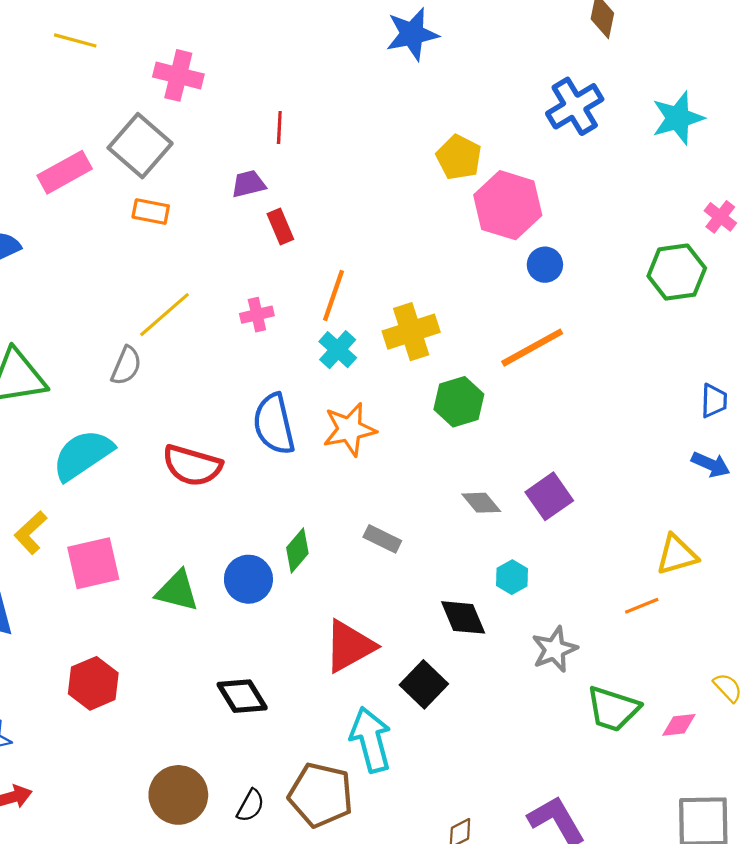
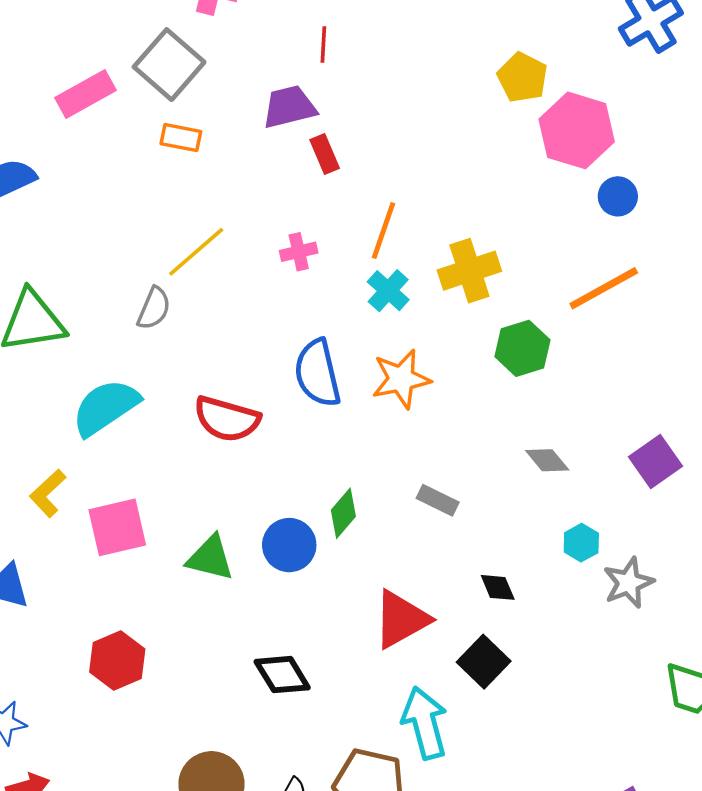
purple trapezoid: (248, 184) -> (289, 107), size x1.4
purple square: (549, 496) -> (656, 461), moved
black diamond: (463, 617) -> (498, 587), moved, size x0.7
gray star: (555, 649) -> (628, 583), moved

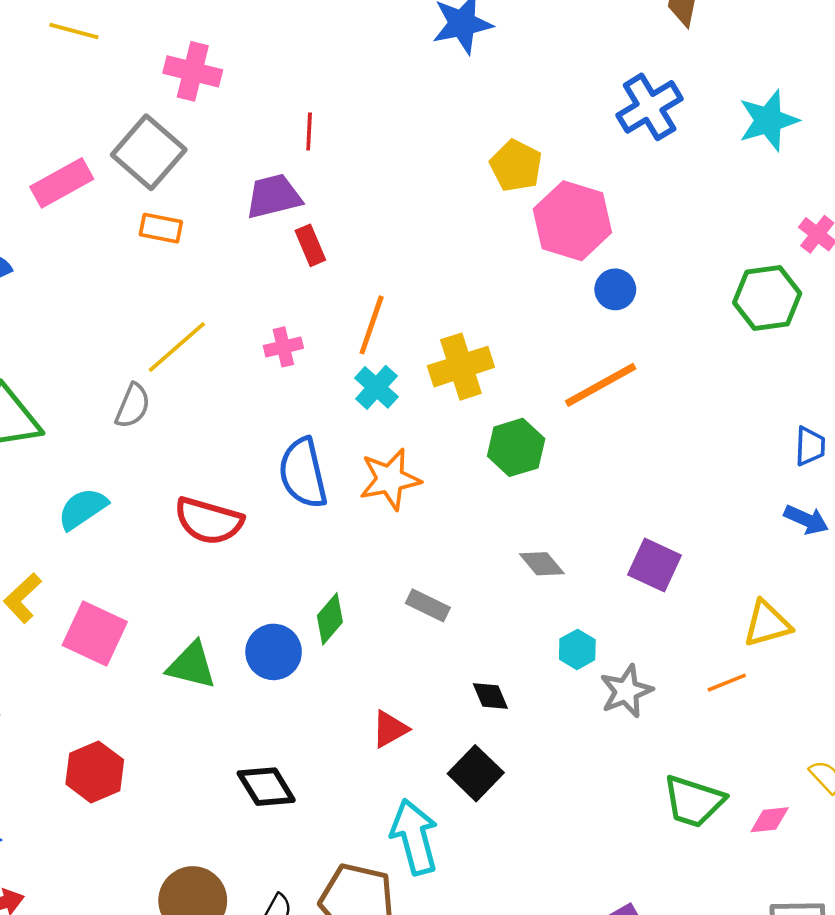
cyan semicircle: (105, 407) -> (83, 509), size x0.7
purple square: (656, 461) -> (654, 565), turned -30
pink square: (117, 527) -> (95, 634), turned 38
red triangle: (401, 619) -> (390, 729), size x0.6

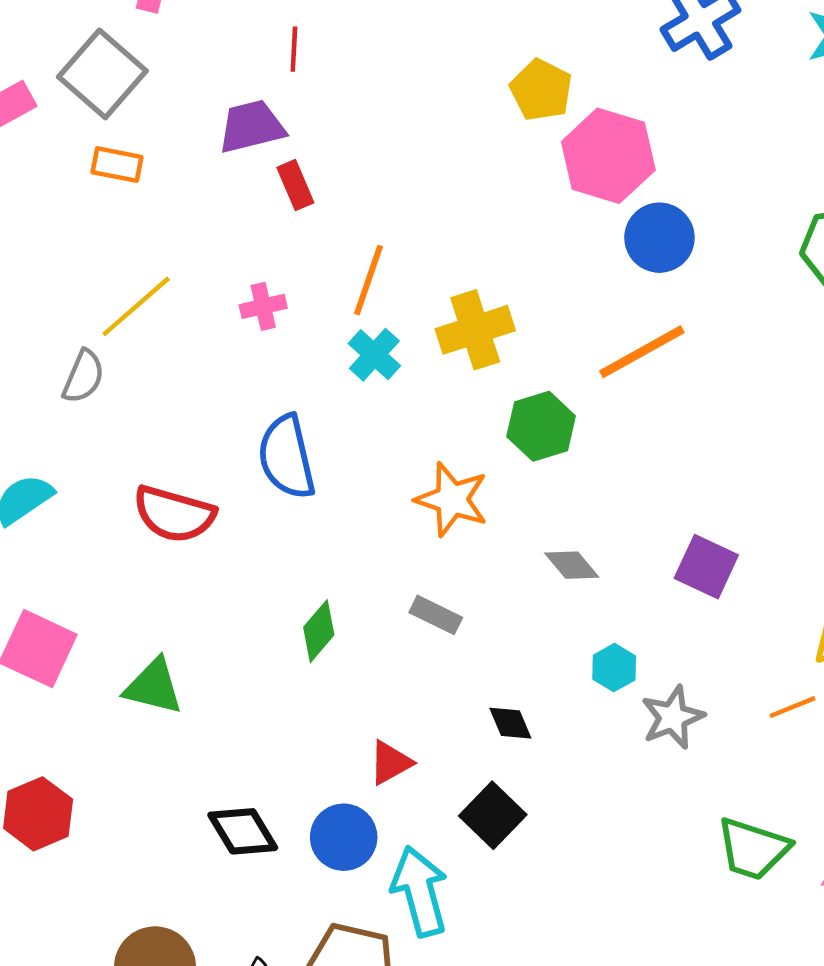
blue circle: (615, 289) -> (659, 238), size x1.4
orange star: (390, 479) -> (452, 499), moved, turned 30
blue circle: (274, 652) -> (344, 837), moved

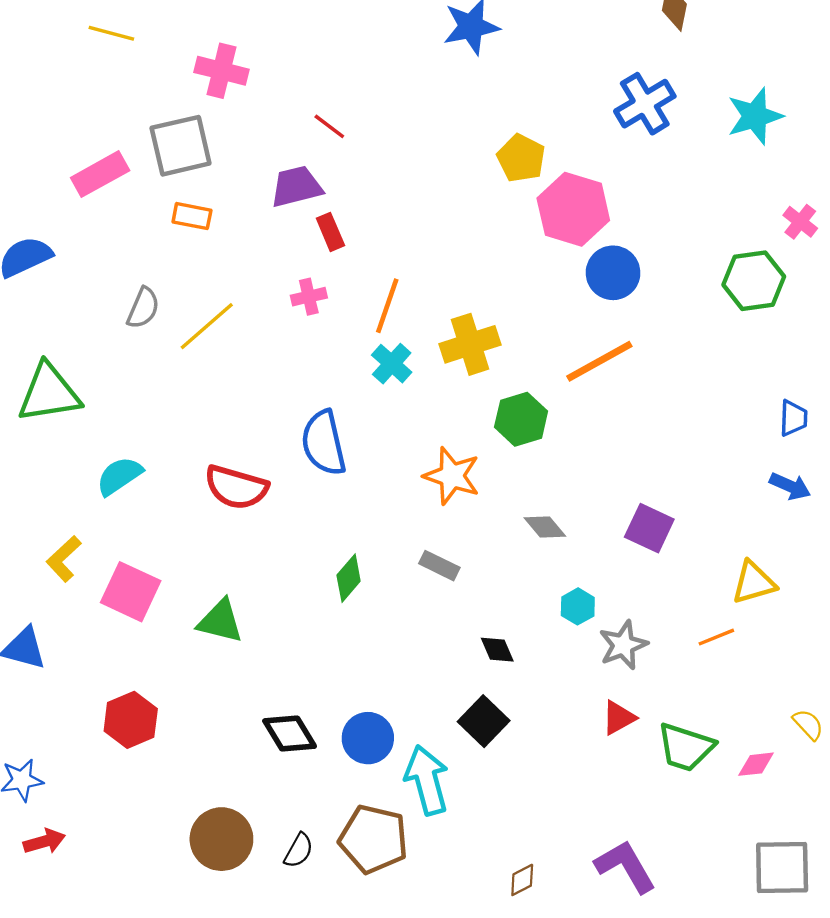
red line: (294, 49) -> (329, 126), turned -56
gray square: (102, 74) -> (181, 146), turned 36
pink cross: (263, 306) -> (309, 297), moved
gray semicircle: (83, 377) -> (143, 308), moved
red triangle: (390, 763) -> (619, 718), moved

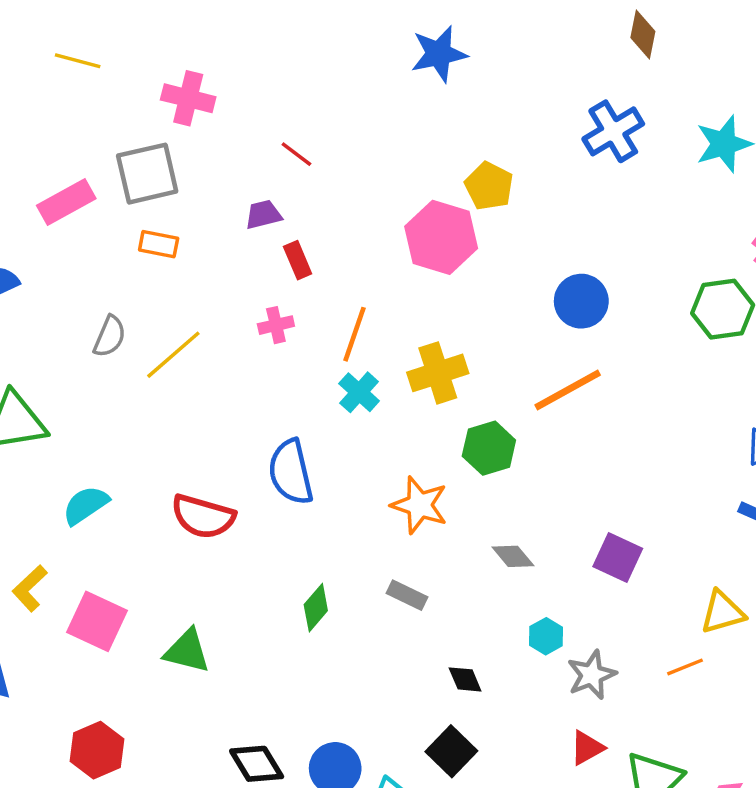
purple trapezoid: (296, 187) -> (263, 215), size x0.7
pink hexagon: (573, 209) -> (441, 237), moved

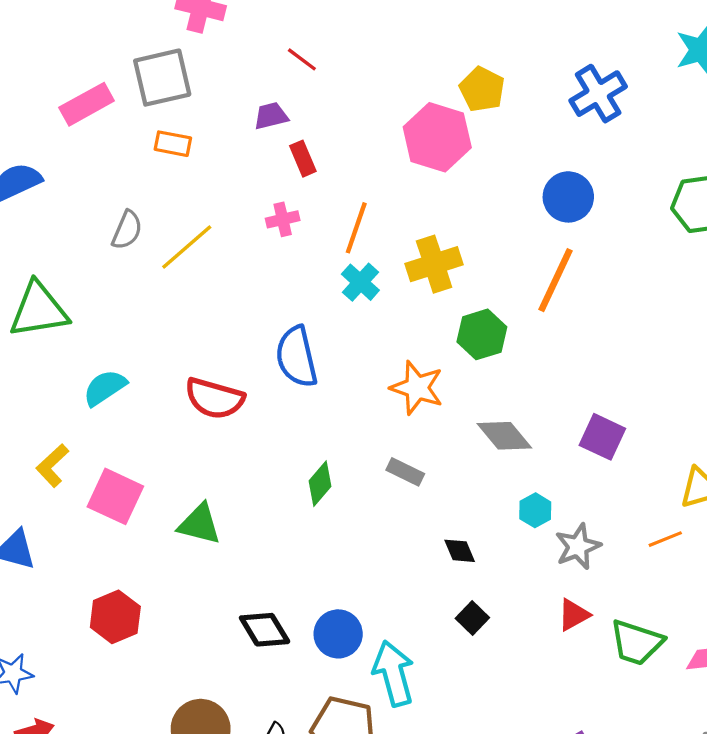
blue cross: (613, 131) -> (598, 94), moved
orange line: (568, 390) -> (556, 280), turned -36
gray diamond: (513, 556) -> (504, 436), size x1.4
black square: (451, 751) -> (472, 618), moved, size x0.7

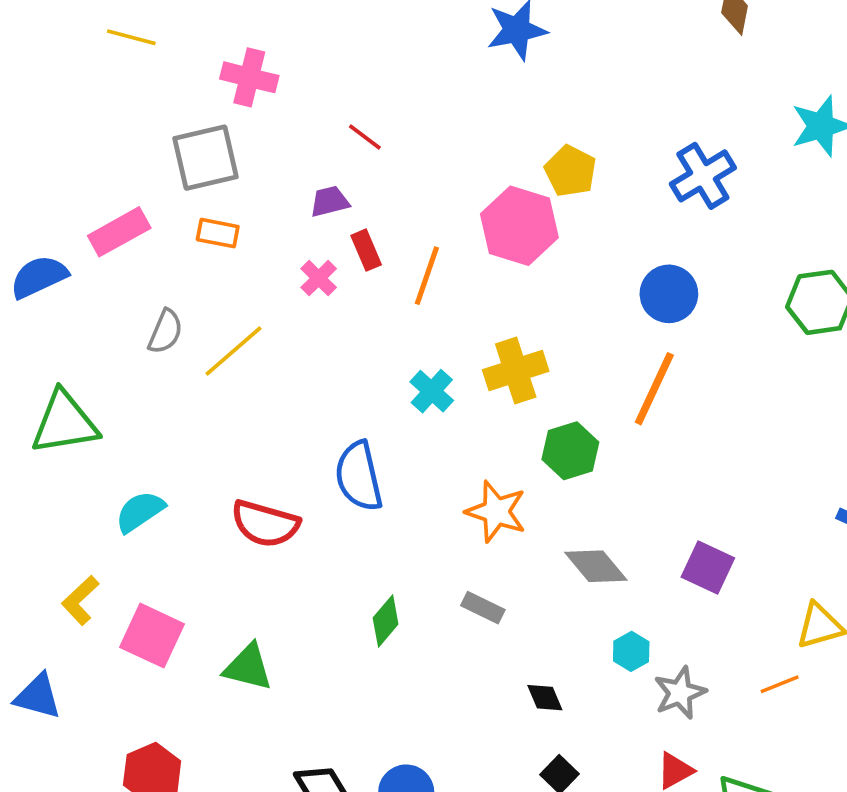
pink rectangle: (87, 104) -> (119, 232), moved
pink cross: (283, 219) -> (319, 278), moved, turned -32
orange line: (356, 228) -> (427, 276), moved

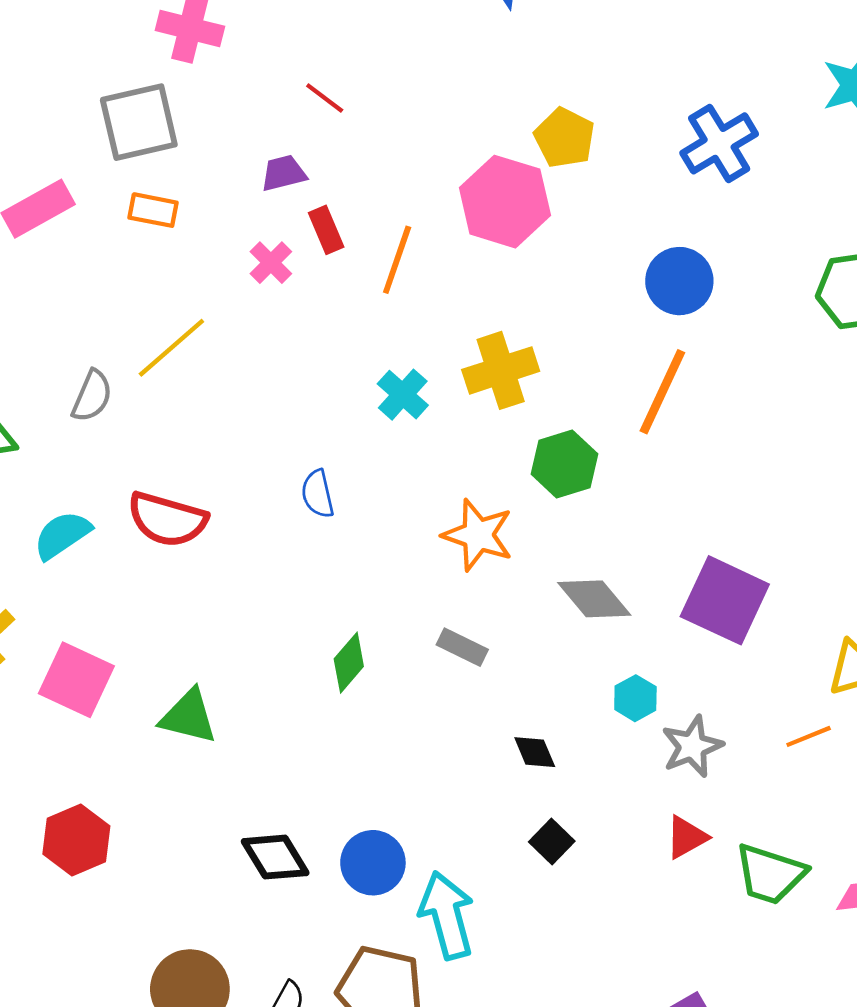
gray semicircle: (165, 332) -> (92, 396), moved
blue semicircle: (359, 476) -> (318, 494), size x0.6
red semicircle: (265, 524) -> (167, 519), moved
purple square: (708, 567) -> (725, 600), size x1.4

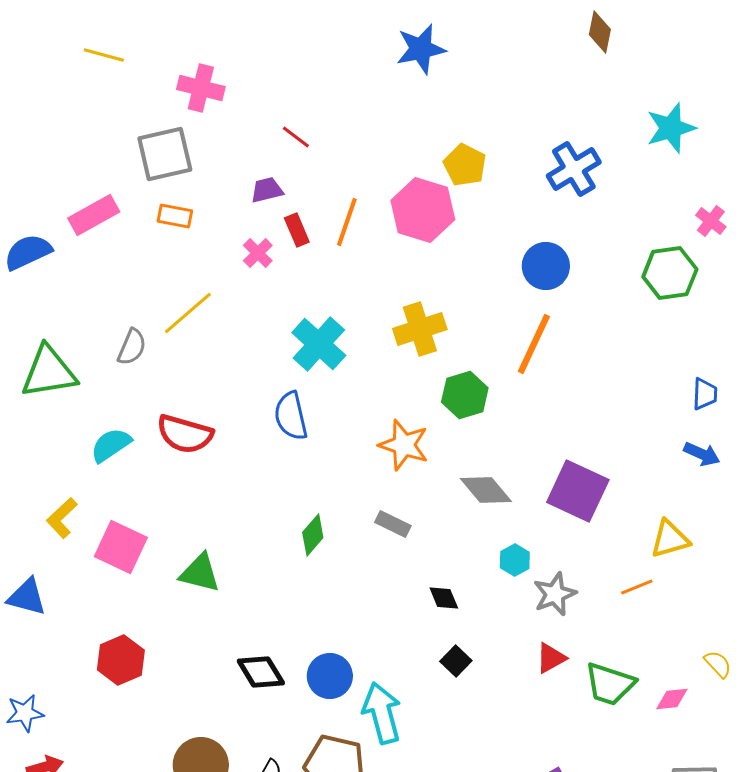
orange line: (397, 260) -> (347, 222), moved
cyan cross: (403, 395) -> (319, 344), moved, size x1.5
blue semicircle: (318, 494) -> (291, 416), size x1.4

